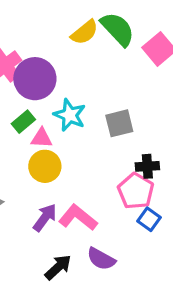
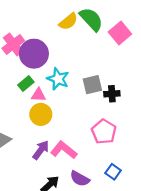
black cross: (147, 166) -> (112, 94), moved
blue square: (149, 219) -> (113, 172), moved

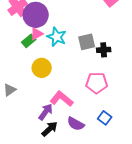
pink triangle: (38, 95) -> (37, 34), moved, turned -32
pink pentagon: (104, 132) -> (97, 83), turned -30
purple arrow: (41, 150) -> (46, 112), moved

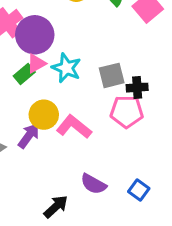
pink pentagon: (97, 83) -> (127, 112), moved
pink L-shape: (62, 99) -> (74, 127), moved
purple arrow: (46, 112) -> (29, 136), moved
purple semicircle: (76, 124) -> (94, 184), moved

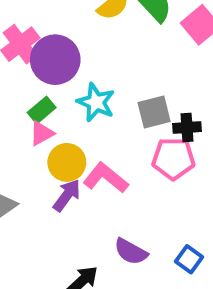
pink triangle: (36, 63) -> (42, 133), moved
purple arrow: (29, 136) -> (67, 195), moved

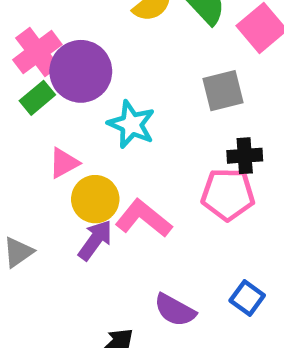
green rectangle: (42, 110) -> (37, 98), moved
gray square: (154, 112) -> (223, 91), moved
blue square: (189, 259) -> (247, 298), moved

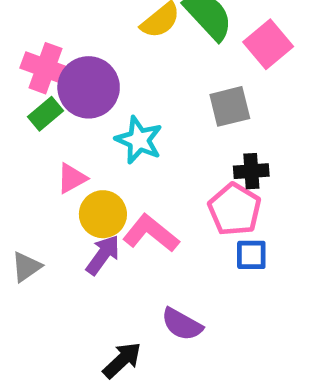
pink cross: (37, 52) -> (45, 68), turned -33
pink pentagon: (228, 194) -> (235, 209), turned 30
blue square: (247, 298) -> (251, 255), moved, turned -36

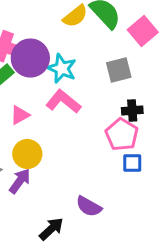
cyan star: (139, 140) -> (62, 69), moved
yellow circle: (103, 214) -> (27, 154), moved
pink L-shape: (151, 233) -> (63, 102), moved
purple arrow: (103, 255) -> (20, 181), moved

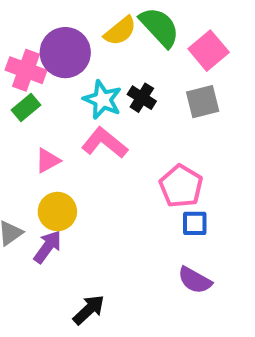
purple circle: (30, 58) -> (65, 53), moved
gray square: (119, 70) -> (203, 102), moved
black cross: (132, 111) -> (142, 98), moved, turned 36
purple semicircle: (89, 206) -> (195, 280), moved

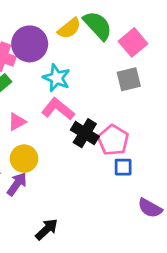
black cross: (142, 98) -> (85, 133), moved, size x1.4
purple semicircle: (195, 280) -> (150, 208), moved

